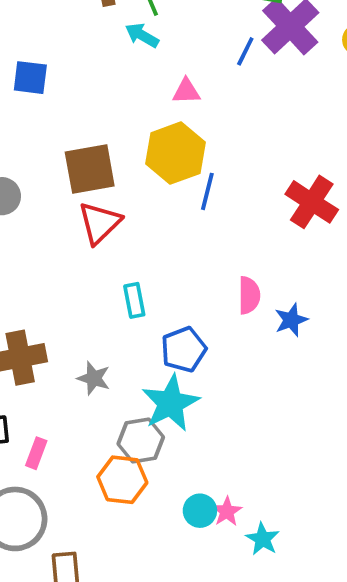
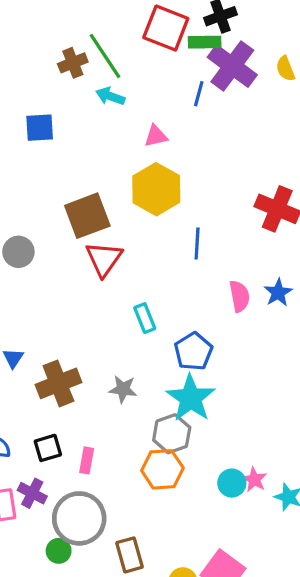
blue square: (30, 78) -> (40, 128), moved
blue line: (207, 191) -> (197, 243), moved
blue star: (291, 320) -> (278, 293), moved

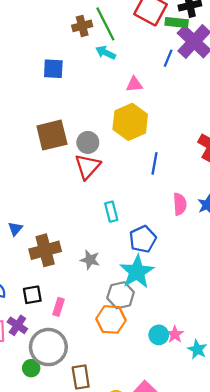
brown square: (87, 216) -> (52, 135), moved
gray circle: (18, 252) -> (88, 142), moved

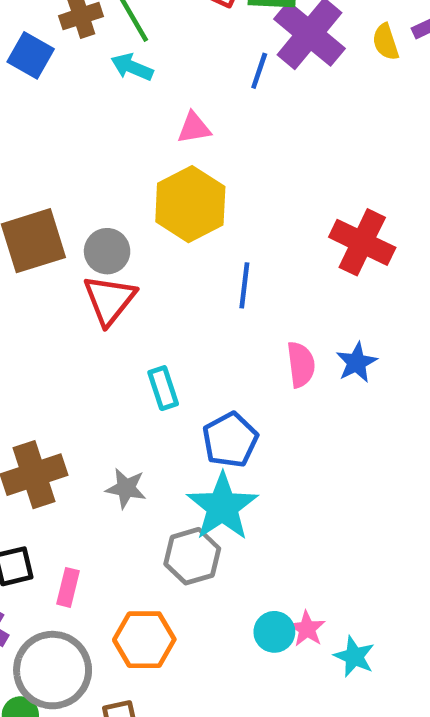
blue square: (53, 69) -> (31, 55), moved, turned 30
orange hexagon: (111, 319) -> (144, 640), moved

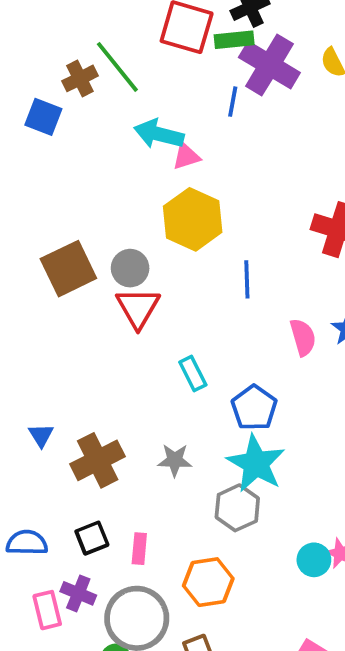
cyan arrow: (132, 67) -> (159, 134), moved, size x1.4

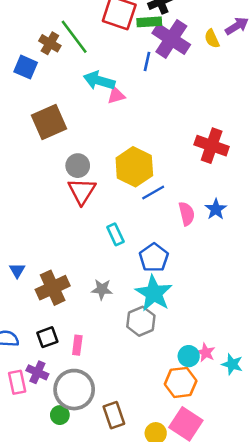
brown cross: (80, 78) -> (50, 43), turned -35
yellow hexagon: (193, 219) -> (134, 167), moved
brown square: (68, 269) -> (49, 122), moved
blue line: (247, 279) -> (153, 193), moved, turned 60
orange hexagon: (208, 582) -> (181, 382), moved

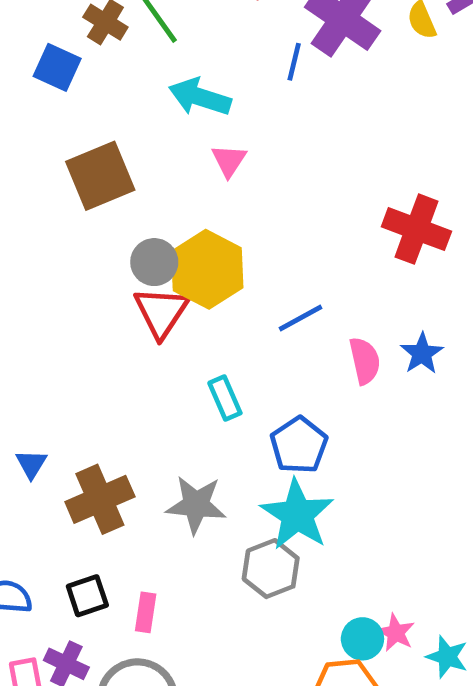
pink triangle: (116, 95) -> (229, 161), moved, turned -42
yellow hexagon: (134, 167) -> (207, 269), moved
gray star: (102, 289) -> (196, 505), size x1.4

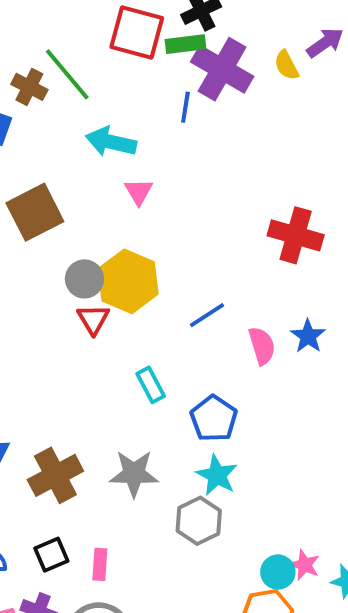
red triangle: (161, 312) -> (93, 319), size x0.7
cyan star: (297, 515) -> (217, 475), size x0.7

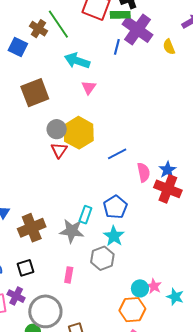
yellow semicircle: (287, 65) -> (169, 47), moved
red cross: (296, 235) -> (168, 189), moved
cyan rectangle: (151, 385) -> (85, 215), moved, turned 42
pink rectangle: (100, 564) -> (69, 275), moved

